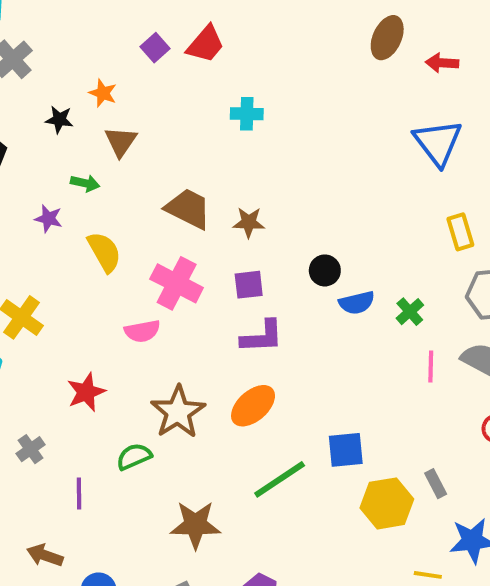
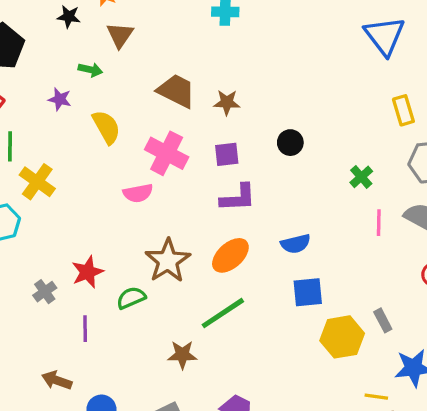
blue semicircle: (357, 303) -> (296, 244), moved
red star: (86, 392) -> (88, 272), moved
green line: (280, 479) -> (223, 313), moved
brown star: (195, 525) -> (182, 355), size x0.7

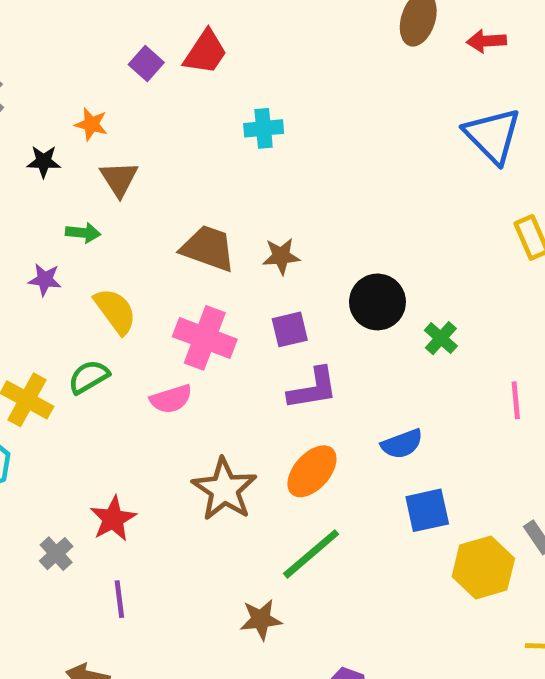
black circle: (290, 143) -> (377, 302), size x1.5
green cross: (361, 177) -> (441, 338), moved
green semicircle: (131, 298) -> (89, 377), moved

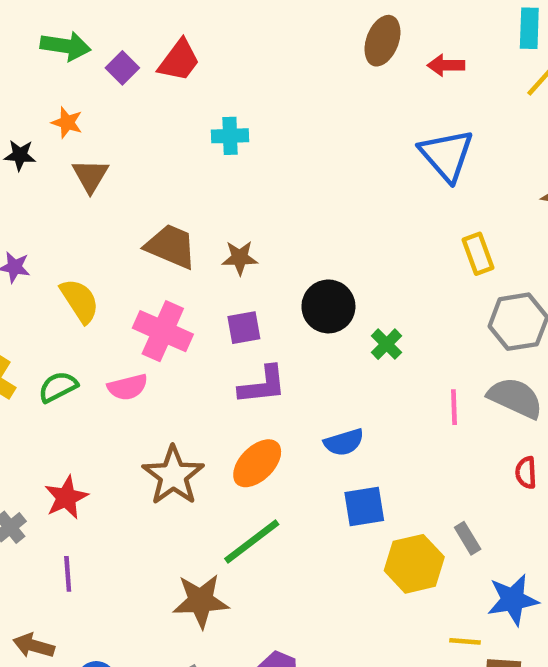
green arrow: (83, 233) -> (66, 46), moved, size x1.5
green semicircle: (89, 377) -> (58, 387), moved
brown star: (261, 620) -> (201, 601), size x1.4

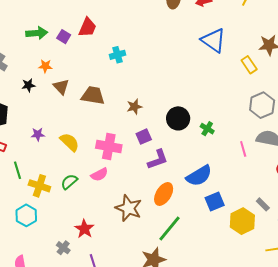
brown trapezoid: (171, 246) -> (93, 95), moved
yellow rectangle: (478, 254) -> (249, 65), moved
blue semicircle: (344, 442) -> (199, 176), size x1.5

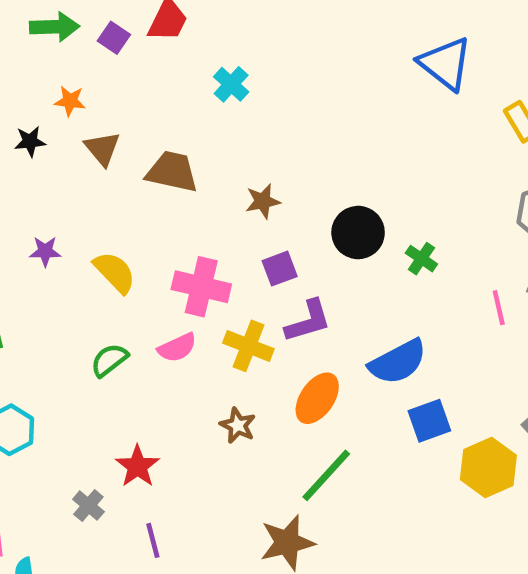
cyan cross: (117, 55) -> (231, 84), turned -35
yellow cross: (39, 186) -> (248, 346), moved
brown star: (128, 208) -> (238, 425), size x0.6

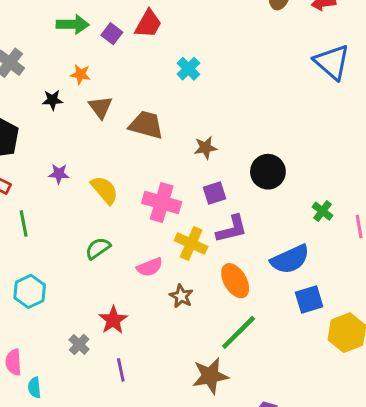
green cross: (421, 259) -> (322, 211), moved
pink semicircle: (177, 348) -> (150, 267), moved
orange ellipse: (317, 398) -> (235, 281), turned -68

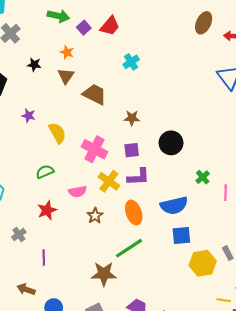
orange star: (80, 74) -> (67, 52), moved
red star: (113, 320) -> (47, 210), moved

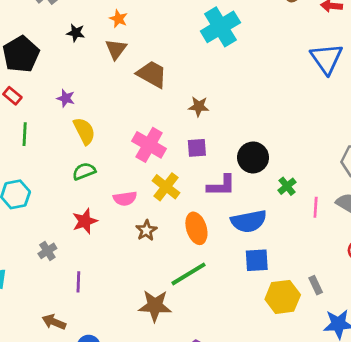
cyan cross: (131, 62) -> (220, 27), moved, size x1.8
yellow semicircle: (57, 133) -> (84, 131), moved
black circle: (171, 143) -> (253, 157), moved
purple L-shape: (138, 177) -> (221, 186), moved

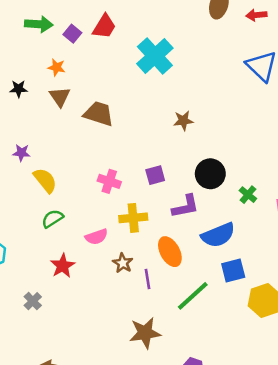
brown star: (199, 106) -> (183, 121), moved
pink cross: (149, 145) -> (109, 181), size x0.7
yellow cross: (166, 187) -> (133, 218), turned -32
green line: (189, 274) -> (193, 296), moved
purple line: (78, 282) -> (148, 279), moved

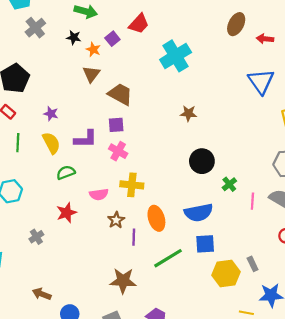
purple square: (72, 34) -> (112, 39), moved
black star: (19, 89) -> (74, 37), moved
purple square: (155, 175) -> (116, 125), moved
yellow semicircle: (45, 180) -> (51, 143), moved
purple L-shape: (185, 206) -> (86, 139), moved

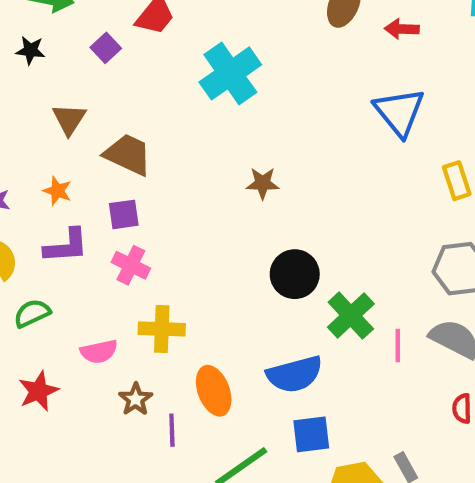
orange star: (93, 49) -> (57, 191), moved
green cross: (229, 184) -> (351, 315), size x1.6

